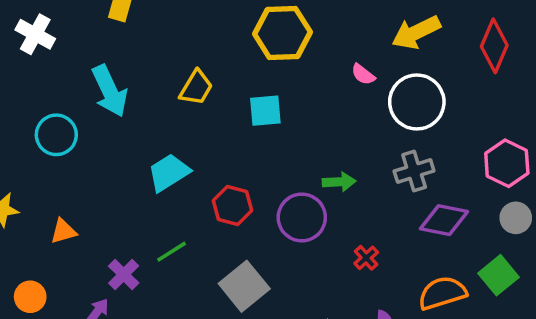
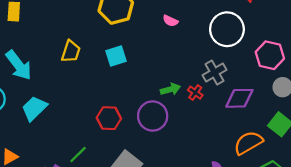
white circle: (417, 102) -> (227, 29), moved
cyan trapezoid: (169, 173) -> (34, 108), moved
red cross: (366, 258) -> (195, 93), moved

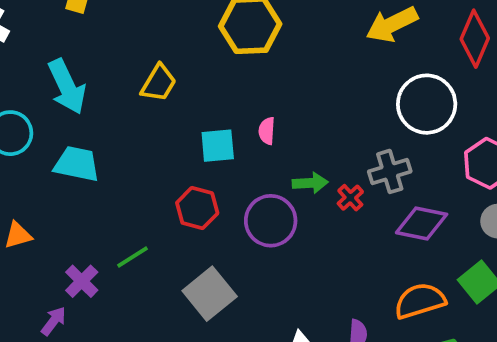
pink semicircle: (170, 21) -> (267, 131), moved, turned 56
cyan square: (116, 56) -> (218, 146), moved
cyan trapezoid: (34, 108) -> (77, 164), turned 44

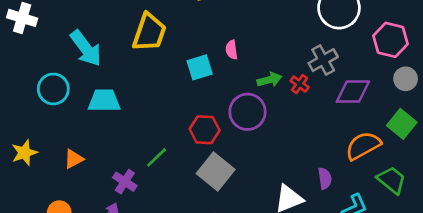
yellow trapezoid: (159, 83) -> (149, 32), size x1.4
red hexagon: (197, 208) -> (205, 130), moved

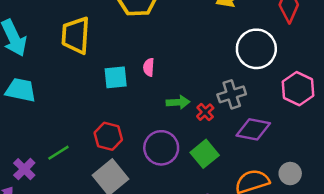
yellow trapezoid: (149, 32) -> (76, 35), turned 153
gray circle: (406, 79) -> (290, 174), moved
purple circle: (247, 112) -> (161, 148), moved
green square: (402, 124) -> (205, 154), moved

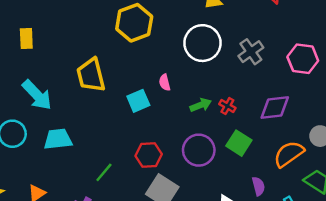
white circle: (256, 49) -> (202, 43), moved
gray cross: (232, 94) -> (251, 52), moved
green line: (58, 153) -> (104, 172), moved

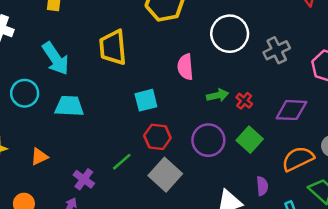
pink semicircle: (165, 82) -> (185, 67), size x1.5
cyan square: (138, 101) -> (146, 100), moved
green line: (104, 172) -> (122, 162), moved

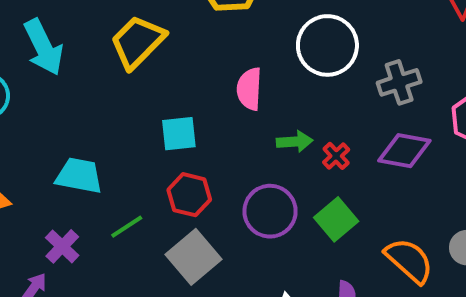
yellow trapezoid: (113, 47) -> (138, 42), turned 42
cyan trapezoid: (69, 106) -> (79, 176), moved
purple diamond: (291, 110) -> (404, 151), moved
orange semicircle: (298, 159) -> (409, 260), turned 60

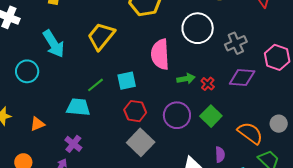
pink semicircle: (249, 89) -> (160, 54), size x1.4
green line: (127, 227) -> (95, 85), moved

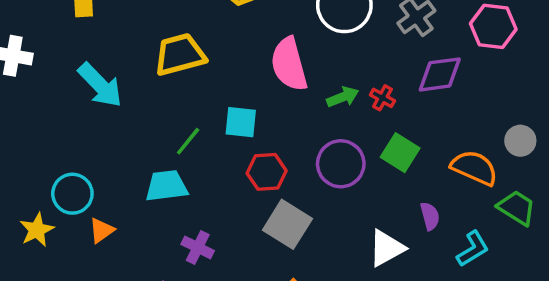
yellow trapezoid: (101, 36) -> (180, 55), turned 48
cyan circle: (27, 71) -> (72, 194), moved
cyan square: (127, 81) -> (241, 122), turned 30
purple cross: (73, 144) -> (198, 247), moved

